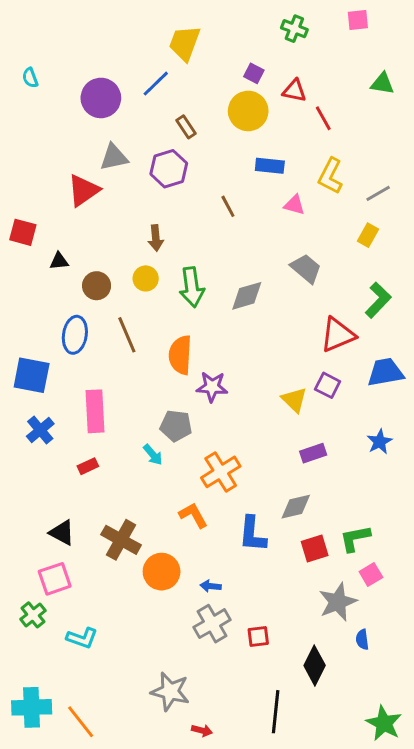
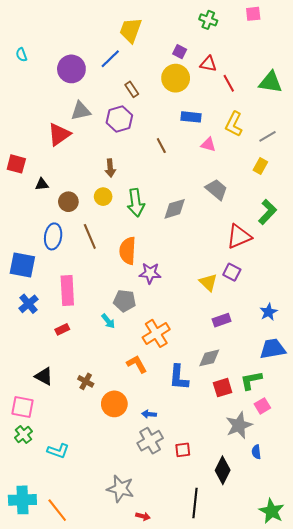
green triangle: (382, 84) -> (271, 82), moved, size x1.4
blue trapezoid: (385, 372) -> (273, 349), moved
brown cross: (121, 540) -> (86, 381), size x0.6
pink square: (55, 579) -> (22, 407), moved, turned 30

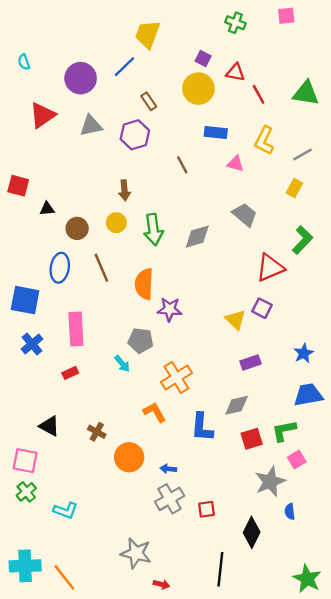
red triangle: (59, 134) -> (42, 115), moved

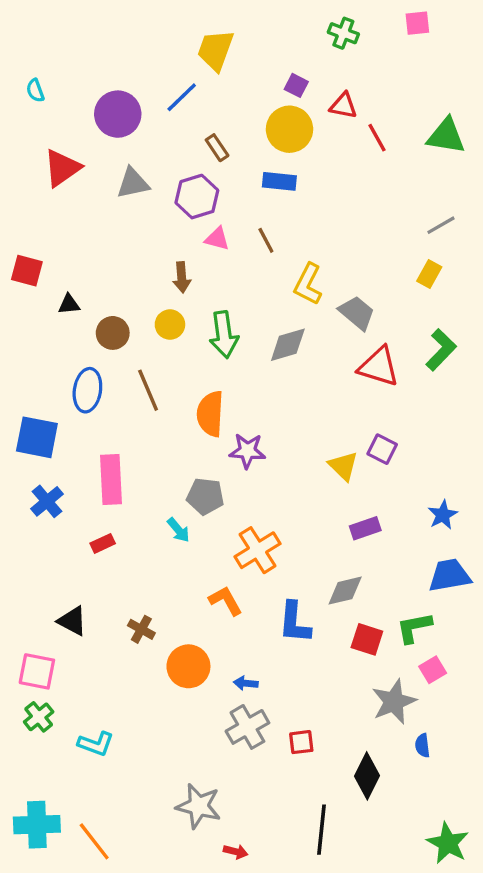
blue rectangle: (216, 133) -> (279, 181), moved
yellow L-shape: (264, 141) -> (308, 284), moved
pink triangle: (235, 164) -> (217, 239), moved
red triangle: (270, 268) -> (379, 367), moved, turned 40
red square: (252, 439) -> (367, 639), turned 35

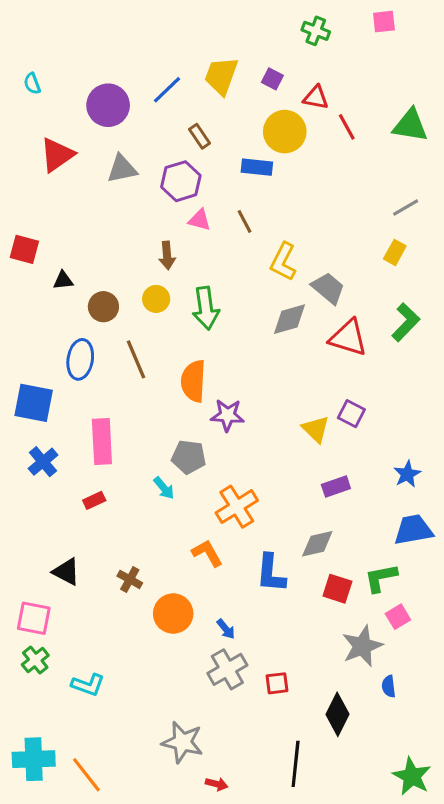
yellow trapezoid: (215, 50) -> (221, 76), moved
yellow circle: (289, 129) -> (285, 132), moved
gray diamond: (288, 345) -> (289, 319), moved
blue arrow: (246, 683) -> (226, 629), turned -135

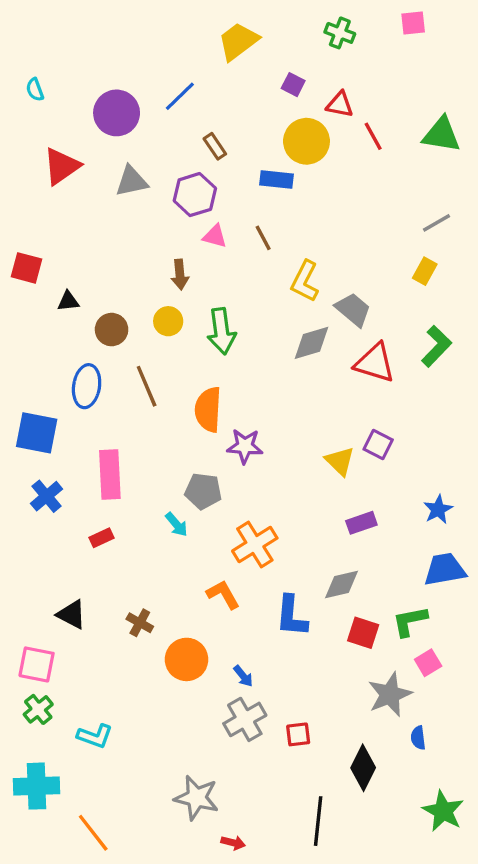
yellow trapezoid: (221, 76) -> (238, 41), moved, turned 33
cyan cross: (34, 759) -> (37, 786), moved
green star: (412, 776) -> (443, 811), moved

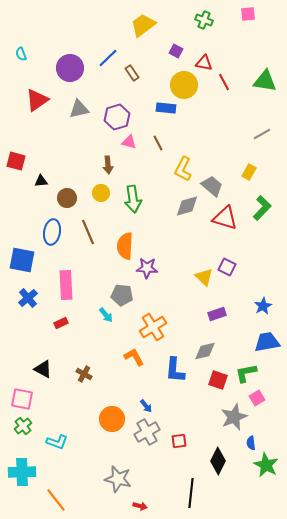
brown rectangle: (215, 146) -> (132, 73), moved
yellow rectangle: (425, 271) -> (249, 172), moved
orange circle: (187, 659) -> (112, 419), moved
green star: (443, 811) -> (266, 465), moved

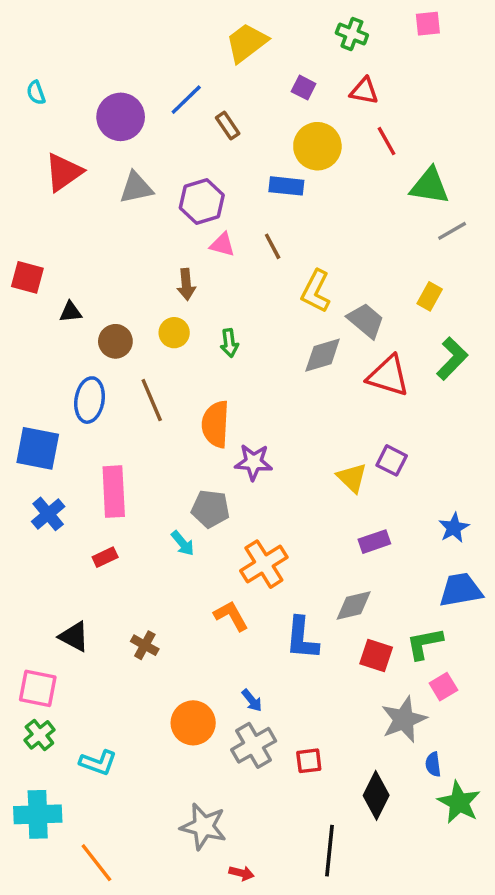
red triangle: (204, 63) -> (364, 91), moved
green triangle: (265, 81) -> (430, 186), moved
green arrow: (133, 199) -> (229, 343), size x0.6

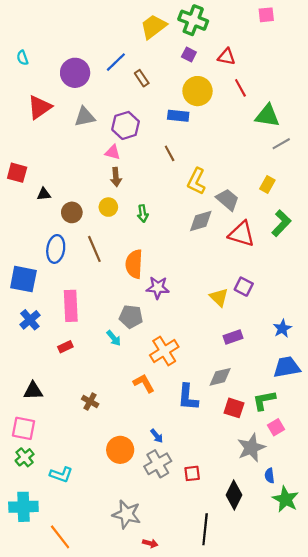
green cross: (352, 34) -> (193, 20), moved, size x1.5
pink triangle: (222, 245) -> (113, 152), moved
black triangle: (74, 637) -> (33, 391), moved, turned -30

